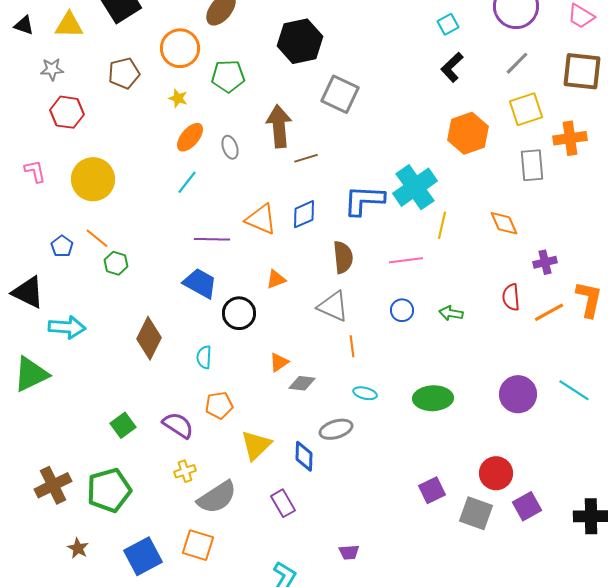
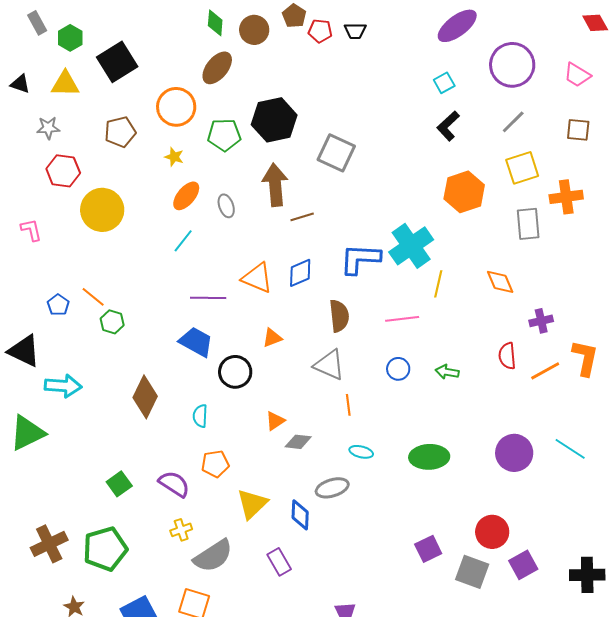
black hexagon: (300, 41) -> (274, 120), moved
brown square: (582, 71) -> (578, 130), size x0.6
yellow circle: (93, 179) -> (102, 210), moved

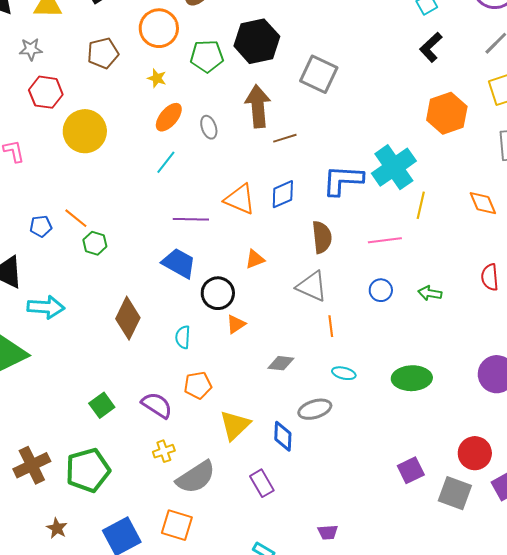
blue pentagon: (58, 305) -> (41, 226), turned 30
orange triangle: (275, 421) -> (236, 324), moved

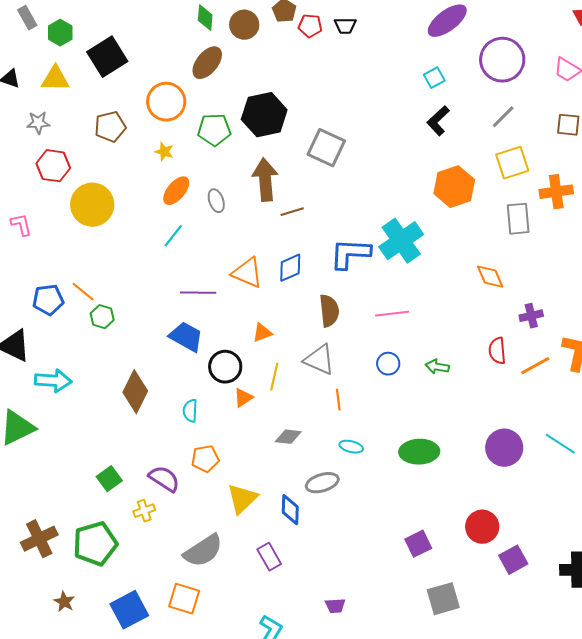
yellow line: (421, 205) -> (274, 377), moved
blue pentagon: (41, 226) -> (48, 300), size x1.4
yellow cross: (164, 451) -> (144, 511), moved
gray square: (455, 493) -> (443, 599), moved, turned -36

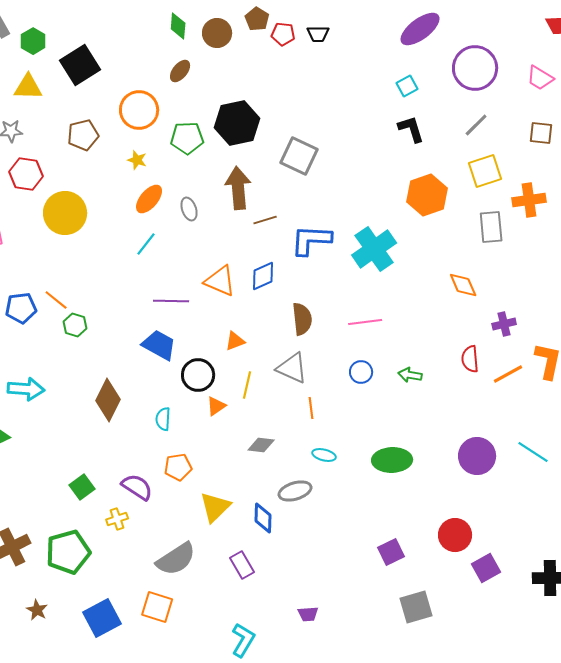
brown ellipse: (207, 63) -> (180, 71), size x0.7
black L-shape: (438, 121) -> (411, 129), turned 116
blue L-shape: (350, 254) -> (311, 240), moved

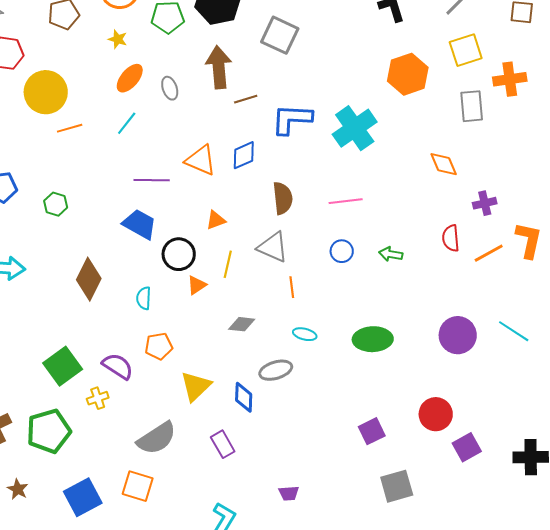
orange line: (56, 300) -> (70, 128), moved, turned -55
green square: (82, 487) -> (63, 366), size x1.5

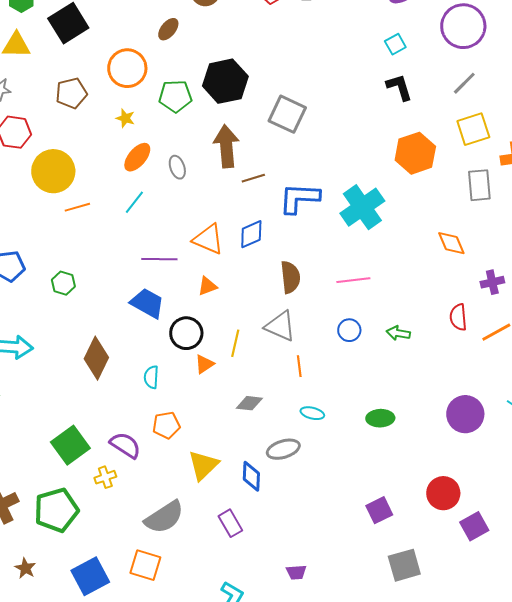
orange triangle: (216, 220) -> (207, 286), moved
green ellipse: (373, 339) -> (380, 418), size x0.7

